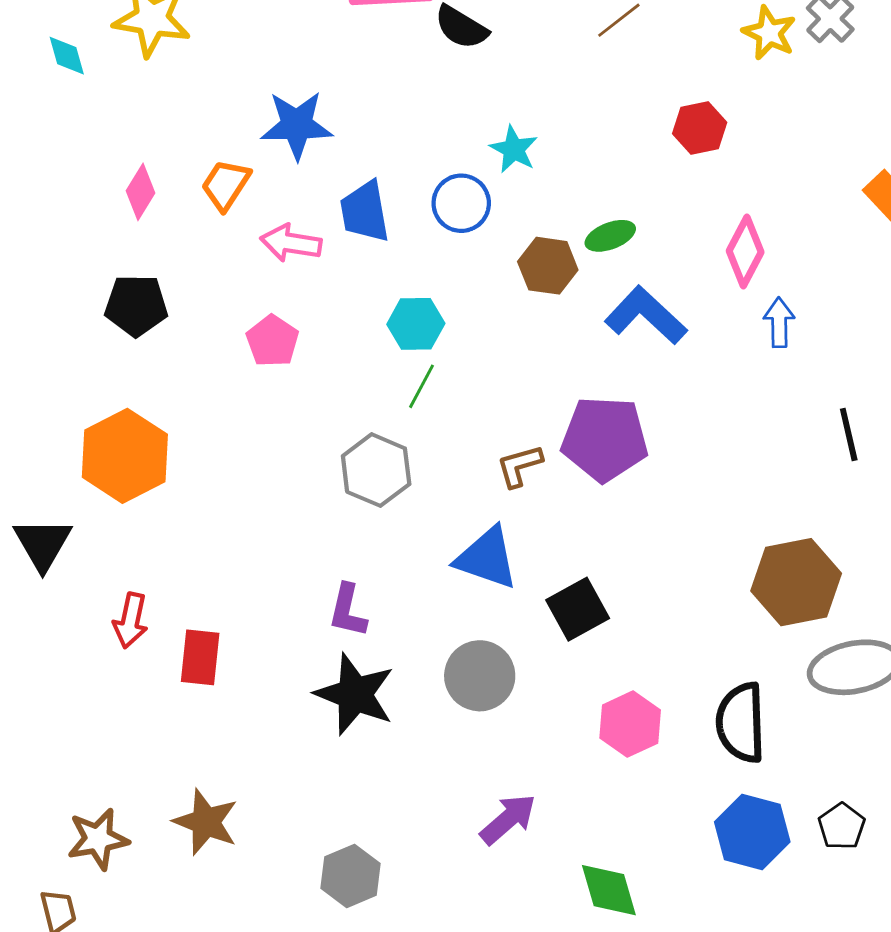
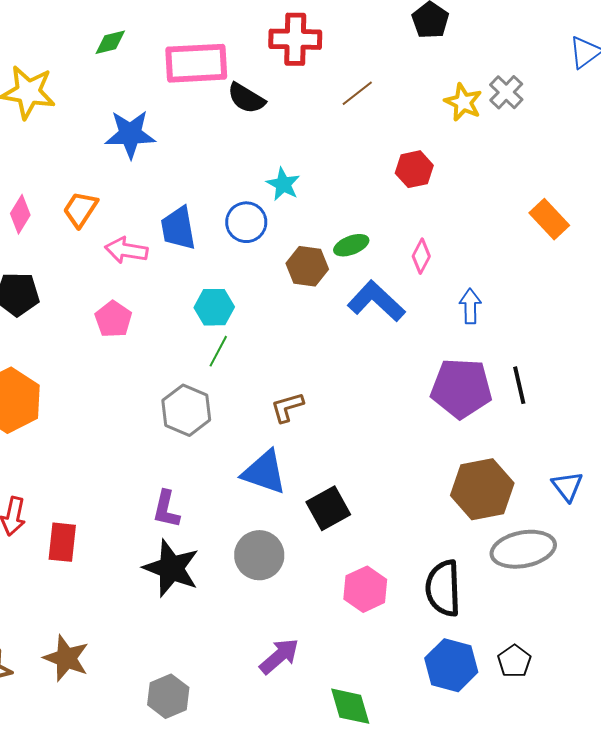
blue star: (297, 125) -> (130, 134), moved
pink diamond: (745, 251) -> (421, 256), moved, size x0.7
purple pentagon: (605, 439) -> (461, 388), moved

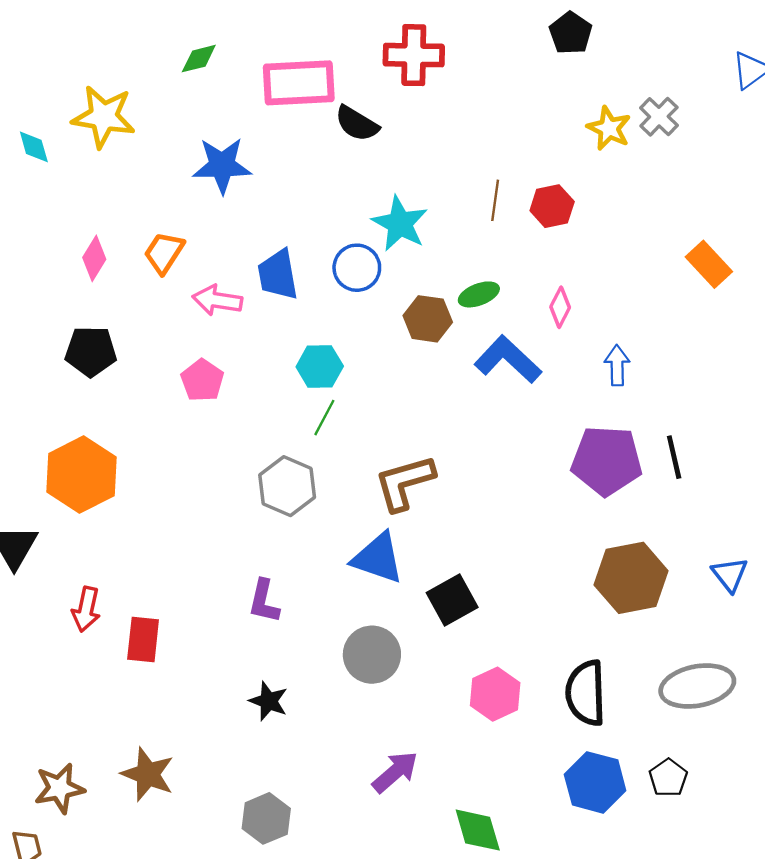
brown line: (357, 93) -> (495, 200), moved, turned -44
cyan star: (283, 184) -> (400, 224), size x1.4
brown L-shape: (287, 407) -> (404, 483), size x1.6
gray ellipse: (523, 549) -> (697, 686), moved
black star: (171, 568) -> (269, 701), moved, size x0.6

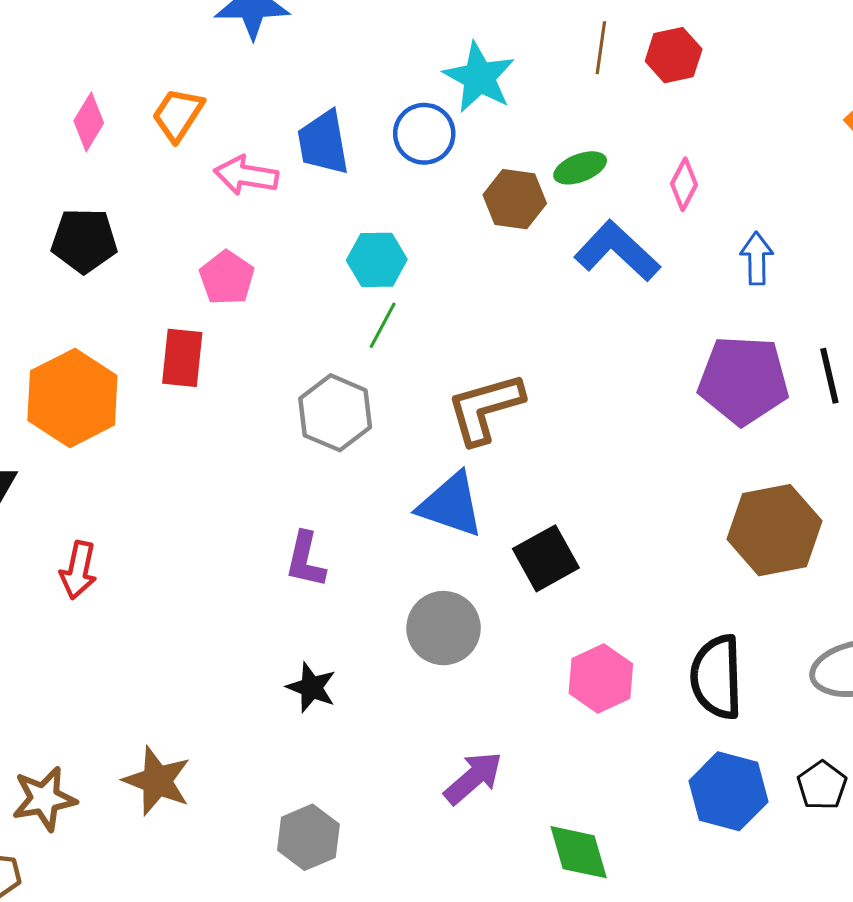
red rectangle: (143, 640) -> (182, 358), moved

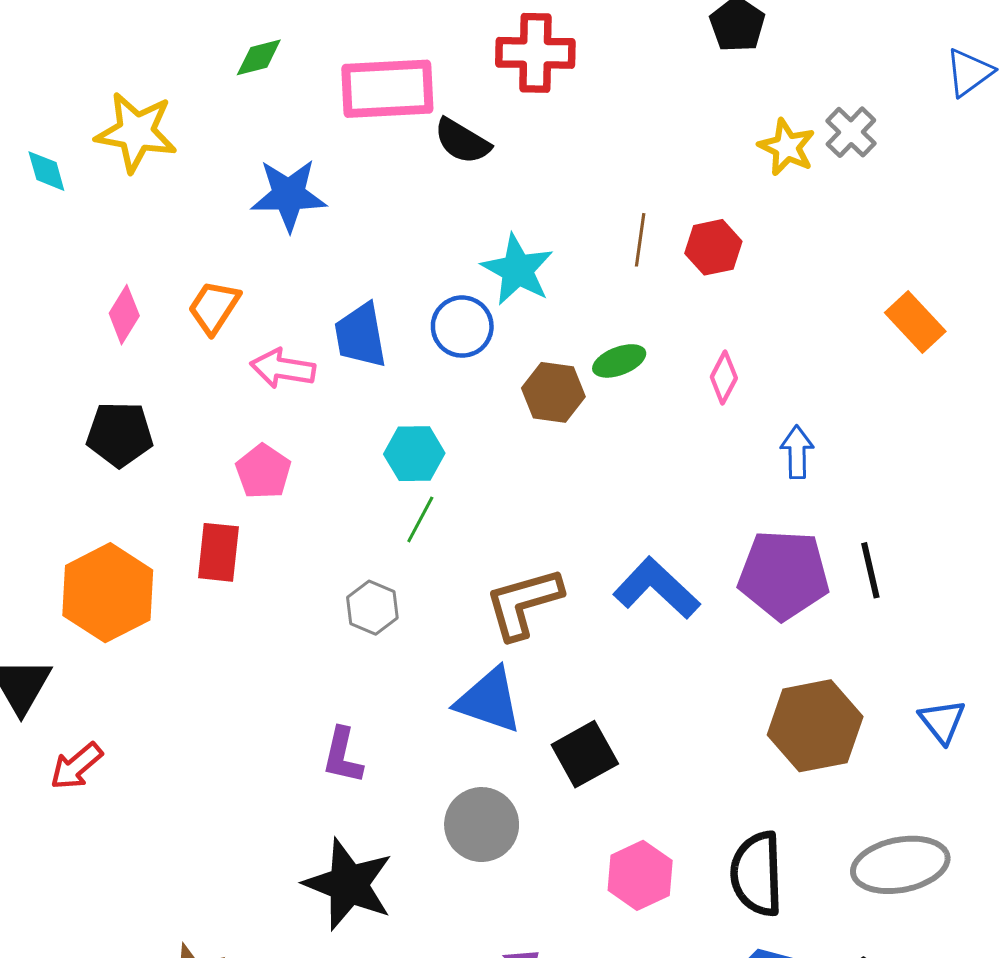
blue L-shape: (617, 251) -> (657, 588), moved
gray hexagon: (335, 413) -> (372, 608), size x0.7
red arrow: (78, 570) -> (76, 766), moved, turned 38
black star: (311, 687) -> (349, 884), size x1.8

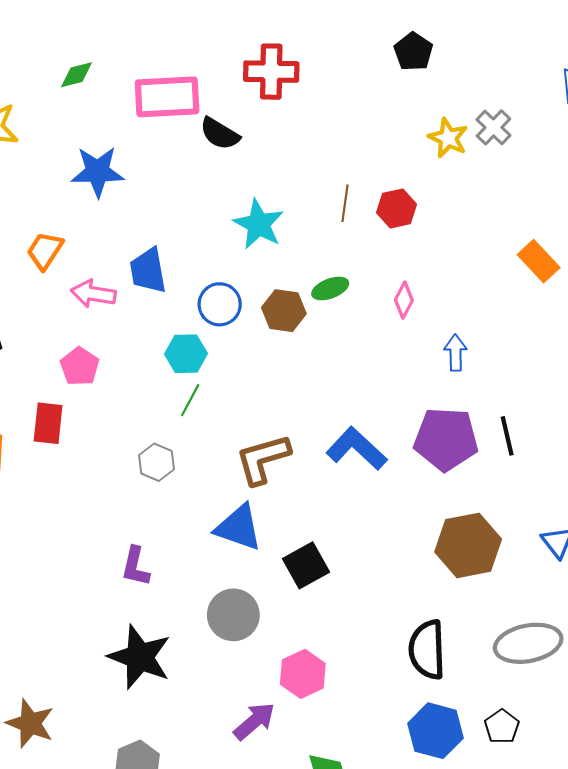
blue circle: (462, 327) -> (220, 304), moved
pink hexagon: (640, 875) -> (303, 674), moved

